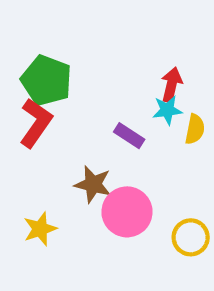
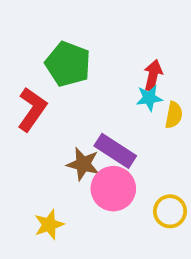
green pentagon: (46, 80) -> (68, 64), moved
purple rectangle: (129, 136) -> (115, 151), moved, size x1.5
yellow star: (40, 229) -> (49, 225), moved

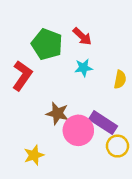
red arrow: (153, 75) -> (82, 36), moved, turned 120
cyan star: (149, 98) -> (84, 68), moved
purple rectangle: (115, 151) -> (103, 123), moved

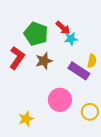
cyan star: (84, 68) -> (71, 39), moved
brown star: (57, 113) -> (44, 61), moved, turned -30
purple rectangle: (103, 123) -> (79, 71), moved

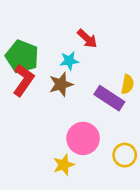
green pentagon: (36, 34) -> (22, 57), moved
cyan star: (71, 39) -> (69, 61), moved
yellow star: (26, 119) -> (64, 165), moved

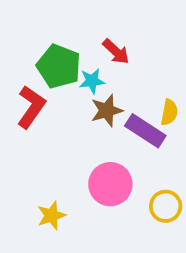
green pentagon: (22, 57) -> (59, 66), moved
brown star: (61, 84) -> (107, 110), moved
yellow star: (64, 165) -> (51, 215), moved

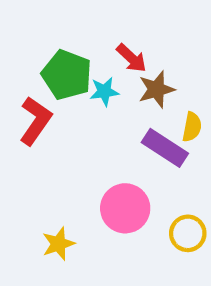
brown star: (107, 110) -> (156, 89), moved

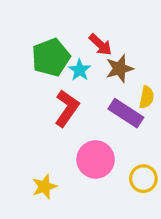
green pentagon: (67, 75) -> (51, 57), turned 30
cyan star: (104, 91) -> (80, 70), turned -30
red L-shape: (35, 121) -> (67, 108), moved

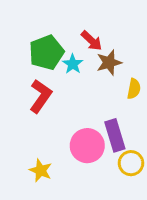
red L-shape: (67, 108) -> (41, 96), moved
purple rectangle: (126, 113) -> (115, 135), moved, turned 40
yellow star: (44, 187) -> (41, 170), turned -30

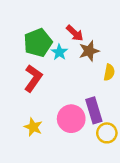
yellow star: (41, 170) -> (33, 127), moved

